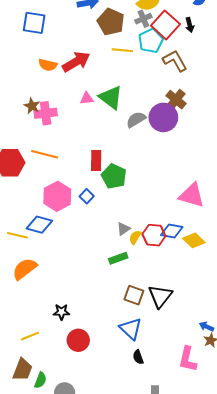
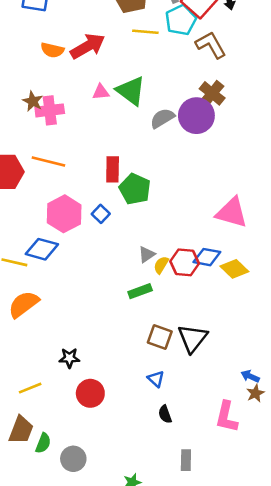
blue triangle: (131, 329) -> (156, 379), size x0.6

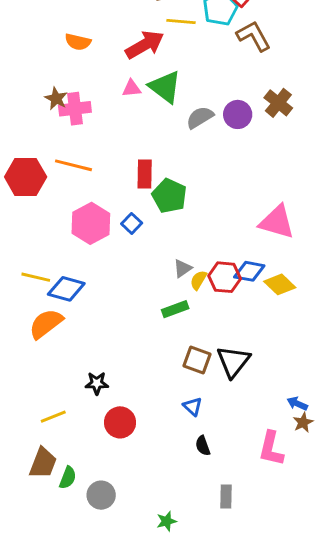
red arrow: (88, 46) -> (145, 45), moved
brown cross: (212, 93) -> (278, 103), moved
purple circle: (196, 116) -> (238, 114), size x0.7
blue diamond: (42, 249) -> (66, 289), moved

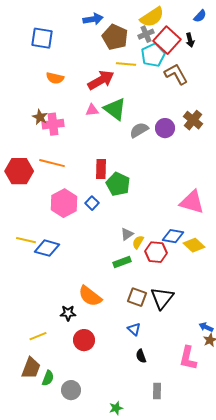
red hexagon: (225, 277) -> (156, 252), moved
orange semicircle: (46, 324) -> (90, 296), moved, turned -105

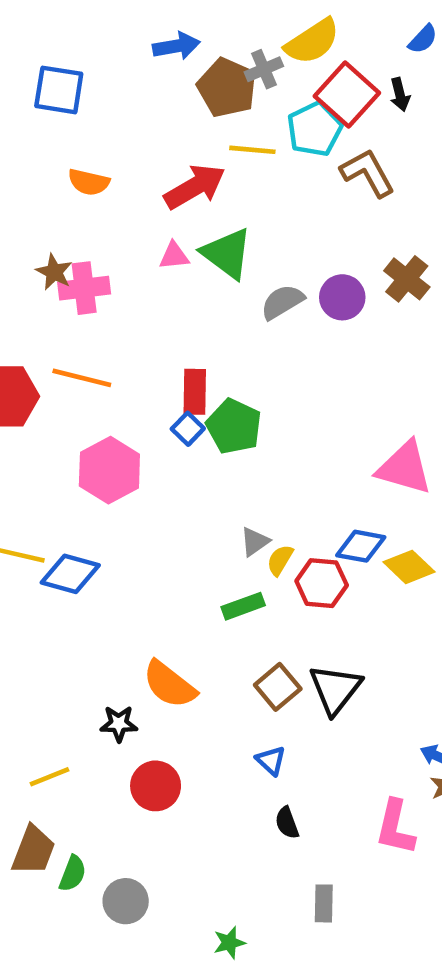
gray cross: (146, 34) -> (264, 69), moved
blue square: (92, 203) -> (188, 429), moved
brown square: (137, 297) -> (278, 687), turned 30

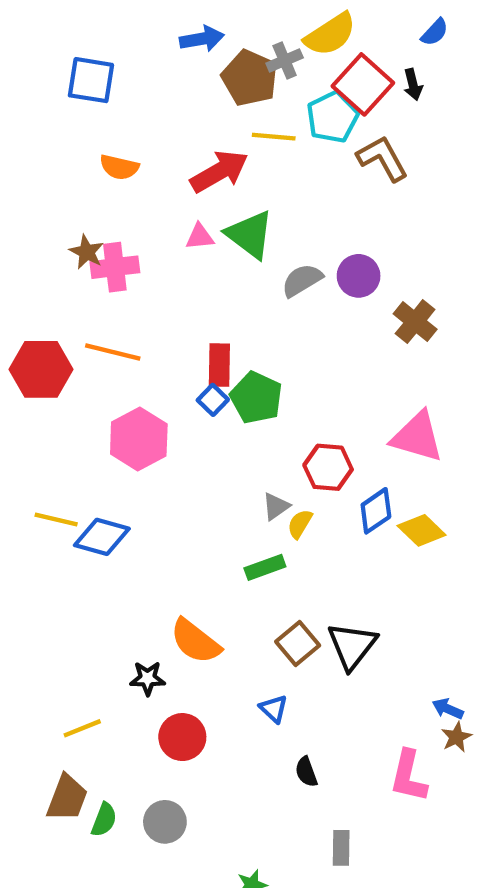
brown cross: (407, 279) -> (415, 322), moved
blue diamond: (361, 546) -> (376, 511), turned -45
red hexagon: (322, 583) -> (328, 467), moved
blue triangle: (271, 761) -> (274, 709), moved
gray circle: (126, 901) -> (165, 822), moved

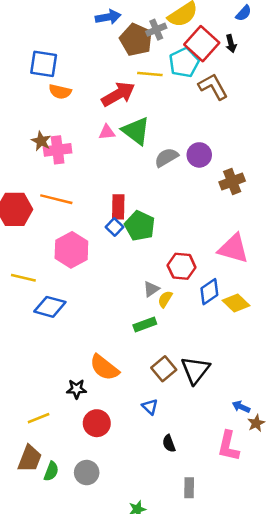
blue square: (91, 80) -> (44, 64), moved
brown cross: (415, 322) -> (232, 182), turned 30
yellow line: (56, 520) -> (23, 278), moved
blue arrow: (448, 709) -> (241, 407), moved

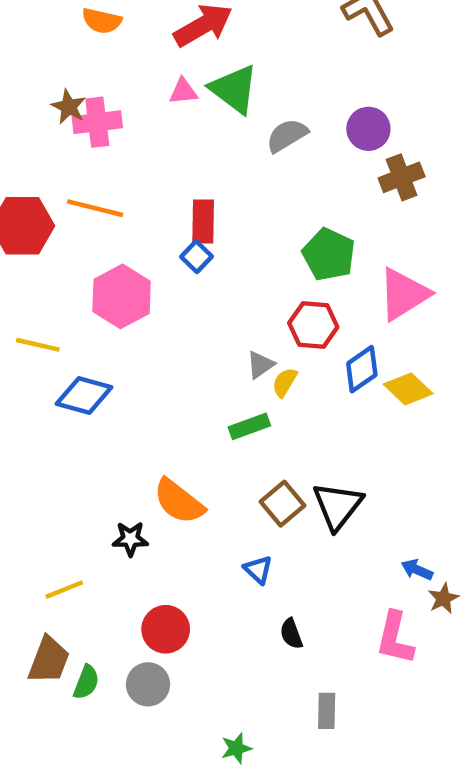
purple circle: (199, 155) -> (368, 129), moved
green pentagon: (140, 226) -> (329, 254), moved
pink triangle: (233, 249) -> (404, 294), turned -48
red circle: (97, 423) -> (166, 629), moved

